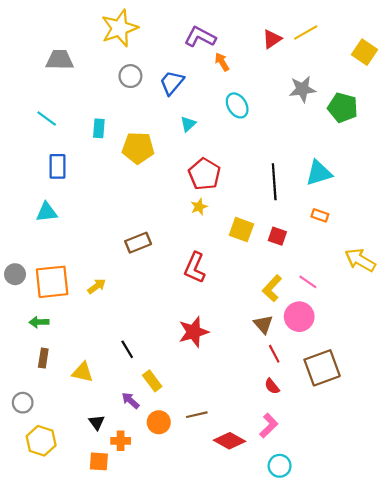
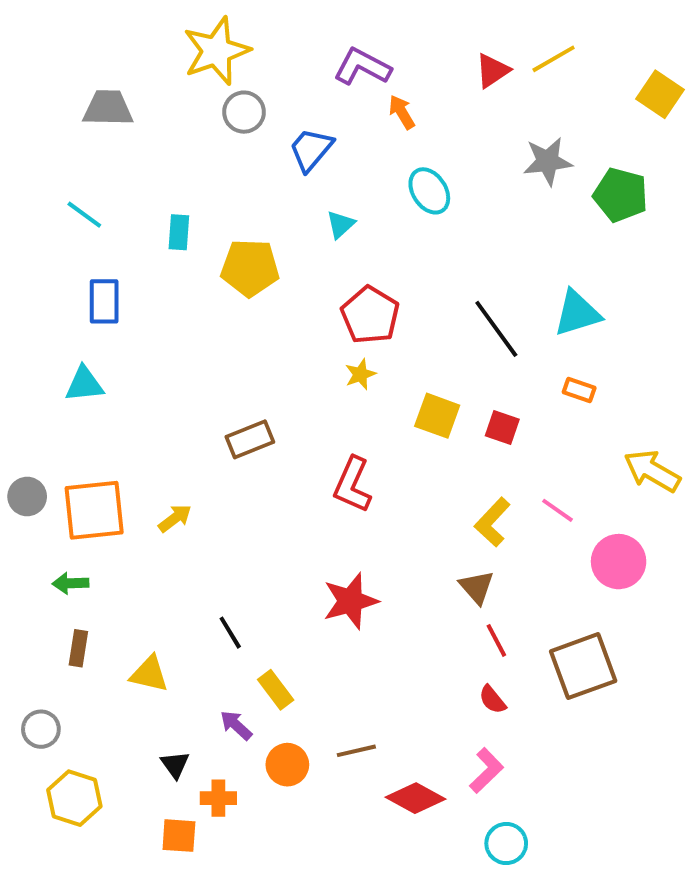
gray circle: (130, 76) -> (244, 112), moved
black line: (274, 182) -> (496, 329), turned -32
pink circle: (299, 317) -> (619, 562), moved

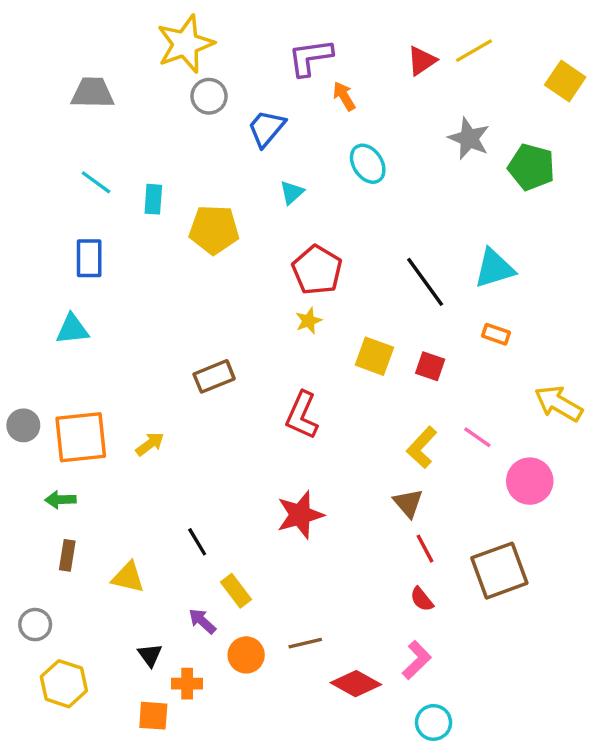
purple L-shape: (362, 67) -> (310, 57), turned -36
gray star: (548, 161) -> (469, 138), turned 30
cyan line: (84, 215) -> (96, 182), moved

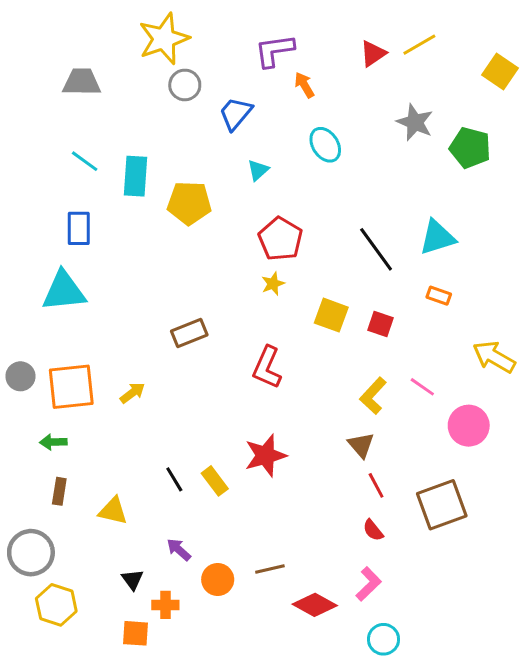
cyan rectangle: (153, 199) -> (136, 176), size x1.5
cyan triangle: (72, 329) -> (64, 291), size x1.5
yellow rectangle: (236, 591) -> (215, 481), moved
gray circle: (35, 625) -> (31, 553), size x1.6

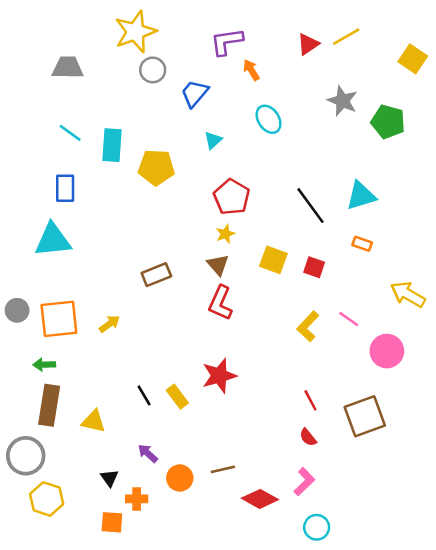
brown triangle: (361, 445) -> (218, 265), moved
brown rectangle: (59, 491) -> (49, 405), size x1.8

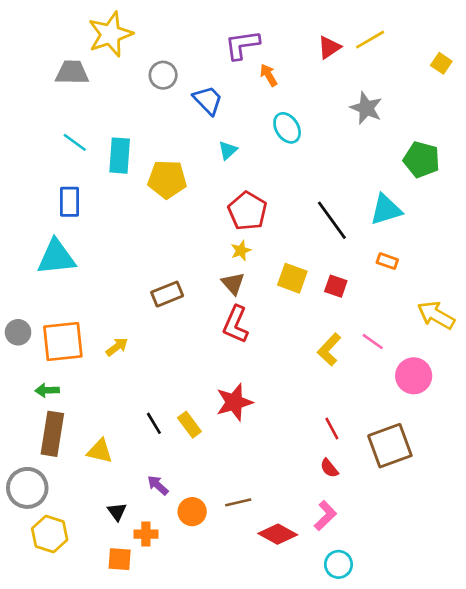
yellow star: (135, 32) -> (110, 34), moved
yellow square: (413, 59) -> (441, 63), size x0.7
blue trapezoid: (195, 93) -> (208, 100), turned 96
green pentagon: (388, 122) -> (422, 160), moved

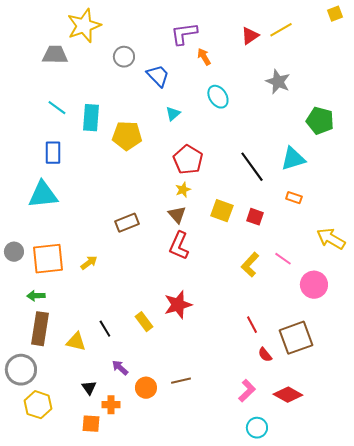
yellow square: (441, 63) -> (335, 14), moved, turned 35
black line: (154, 423) -> (105, 329), moved
red semicircle: (329, 468) -> (265, 355), moved
red diamond: (278, 534) -> (288, 395), moved

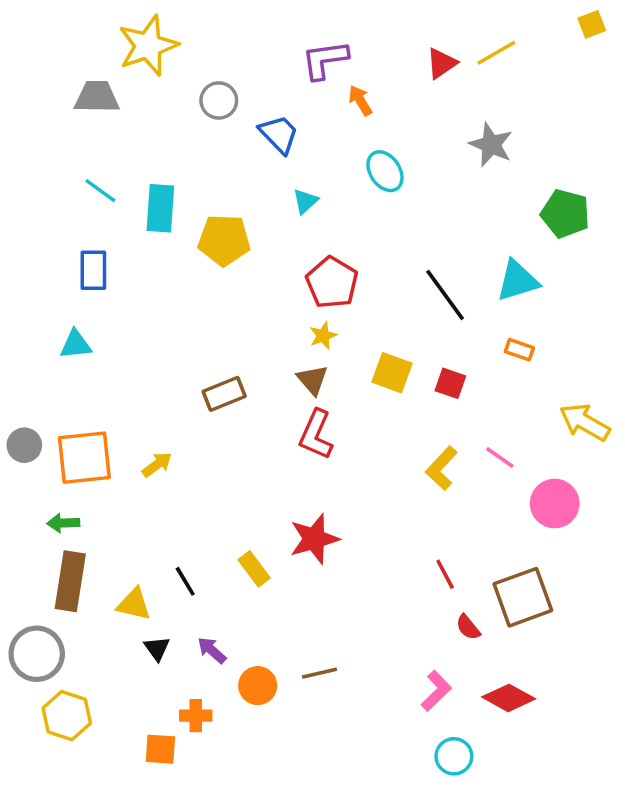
cyan triangle: (43, 195) -> (76, 344), size x0.6
black triangle: (89, 388) -> (157, 648), moved

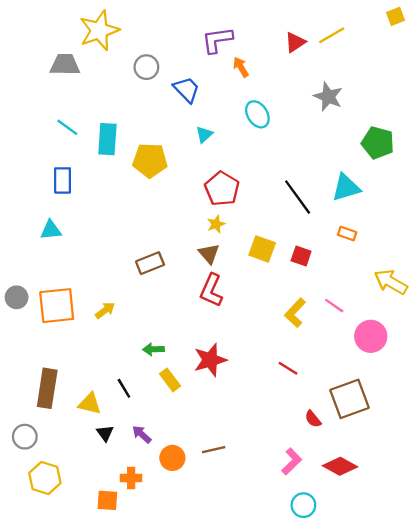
green arrow: (63, 523) -> (153, 349), moved
red line: (445, 574) -> (288, 368), moved, turned -30
gray circle: (37, 654) -> (25, 437), size x0.7

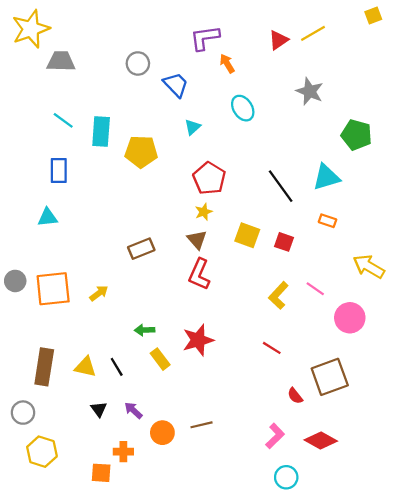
yellow star: (99, 31) -> (31, 29), moved
yellow triangle: (90, 404) -> (85, 367), moved

